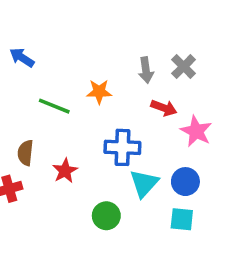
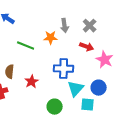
gray cross: (184, 67) -> (90, 26), moved
gray arrow: (146, 70) -> (65, 26), moved
cyan square: (182, 219) -> (88, 105), moved

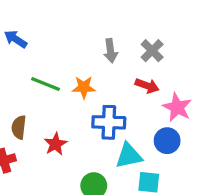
orange star: (51, 38) -> (84, 87), moved
blue circle: (99, 88) -> (167, 141), moved
cyan triangle: (76, 89) -> (129, 156), turned 36

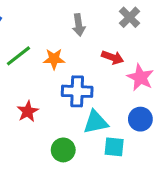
gray cross: (152, 51) -> (130, 17), moved
green line: (45, 84) -> (18, 56), turned -60
blue circle: (167, 141) -> (140, 119), moved

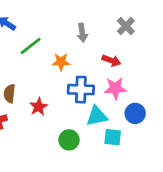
green line: (18, 56) -> (31, 46), moved
pink star: (140, 77) -> (115, 88), moved, turned -30

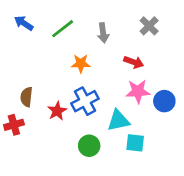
green line: (31, 46) -> (63, 29), moved
blue cross: (81, 90) -> (85, 101), moved, turned -30
blue circle: (135, 113) -> (164, 101), moved

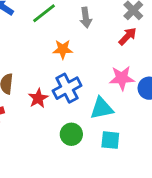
red arrow: (134, 62) -> (128, 36), moved, turned -66
cyan square: (135, 143) -> (110, 140), moved

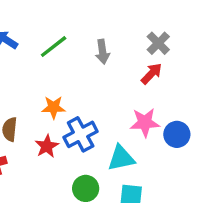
orange star: (63, 49) -> (54, 107), moved

